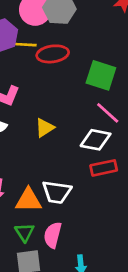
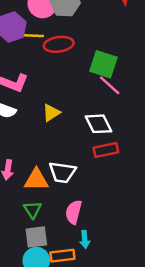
pink line: (108, 113) -> (110, 85), moved
white diamond: (96, 140) -> (98, 124), turned 52
pink semicircle: (53, 235) -> (74, 212), moved

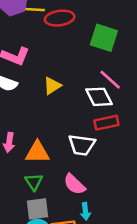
pink line: (110, 85) -> (110, 80), moved
white trapezoid: (62, 172) -> (82, 145), moved
pink semicircle: (74, 212) -> (74, 184), turned -60

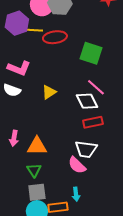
white trapezoid: (82, 145) -> (86, 149), moved
pink semicircle: (74, 184) -> (77, 165), moved

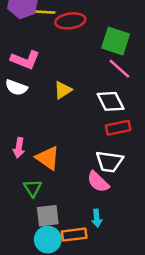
pink line: (96, 87) -> (119, 69), moved
orange triangle: (37, 146) -> (48, 158), turned 35
green triangle: (34, 170) -> (33, 188), moved

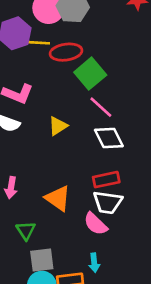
green square: (116, 41) -> (90, 74), moved, turned 32
pink line: (119, 69) -> (101, 107), moved
red rectangle: (118, 128) -> (106, 180), moved
orange triangle: (48, 158) -> (58, 198), moved

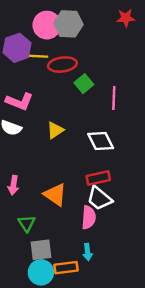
green square: (90, 74) -> (84, 84), size x0.7
pink line: (101, 107) -> (114, 98), moved, turned 50
white trapezoid: (108, 202) -> (99, 198), turned 32
pink semicircle: (96, 224) -> (89, 217), turned -130

